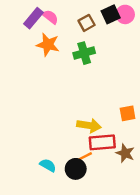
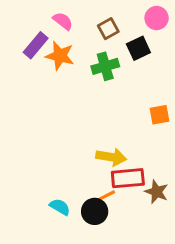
black square: (111, 14) -> (138, 48), moved
purple rectangle: (33, 18) -> (36, 45), moved
orange square: (128, 113) -> (160, 115), moved

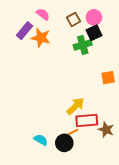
pink circle: (157, 18) -> (94, 17), moved
green cross: (105, 66) -> (83, 45), moved
yellow arrow: (111, 157) -> (76, 106), turned -54

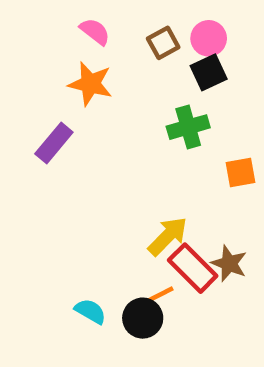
purple rectangle: (24, 31) -> (54, 143), moved
green cross: (83, 45) -> (188, 127), moved
red rectangle: (87, 120) -> (193, 268), turned 50
brown star: (106, 130) -> (229, 263), moved

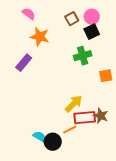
pink semicircle: (95, 32) -> (29, 14), moved
red rectangle: (193, 268) -> (85, 118), turned -50
black circle: (143, 318) -> (53, 142), moved

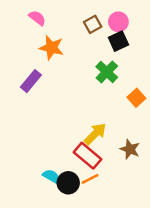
green cross: (83, 56) -> (107, 72), turned -30
orange square: (106, 76) -> (136, 98), turned -32
red rectangle: (85, 118) -> (87, 156), moved, turned 45
orange line: (70, 130) -> (90, 179), moved

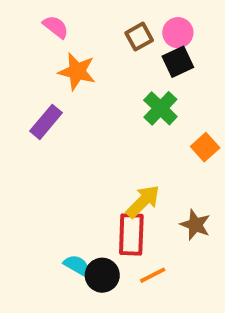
red rectangle: (87, 156) -> (131, 234), turned 52
orange line: (90, 179) -> (153, 275), moved

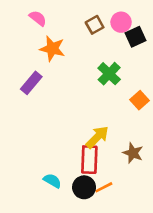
black square: (178, 62) -> (136, 37), moved
black circle: (102, 275) -> (84, 187), moved

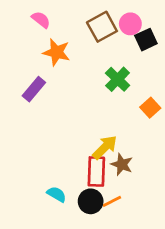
brown square: (95, 25) -> (102, 27), size x1.5
brown star: (133, 153) -> (122, 164), moved

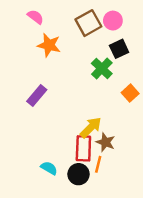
black square: (146, 40) -> (119, 49), moved
purple rectangle: (34, 89) -> (37, 96), moved
orange line: (112, 201) -> (98, 164), moved, turned -49

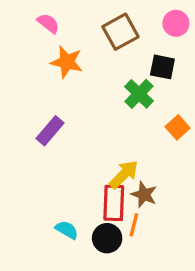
pink circle: (113, 21) -> (176, 23), moved
black square: (119, 49) -> (162, 67), turned 36

